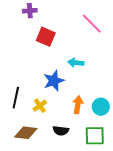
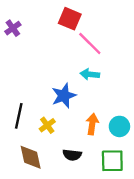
purple cross: (30, 11) -> (13, 28), moved, turned -32
pink line: (92, 24) -> (90, 44), moved
red square: (46, 37) -> (70, 19), moved
brown diamond: (26, 133) -> (31, 157), turned 70

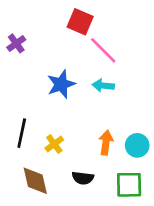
purple cross: (13, 28) -> (16, 43), moved
blue star: (64, 96) -> (61, 84), moved

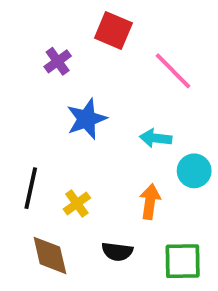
purple cross: (16, 43) -> (58, 61), moved
pink line: (103, 50) -> (173, 71), moved
cyan arrow: (103, 86) -> (156, 138), moved
cyan circle: (137, 145) -> (194, 171), moved

